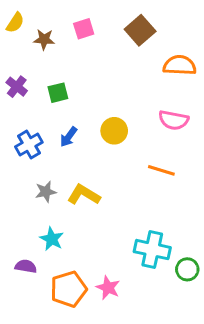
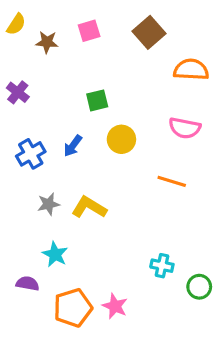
green square: (58, 93) -> (97, 100), moved
cyan cross: (152, 250) -> (162, 266), size x0.6

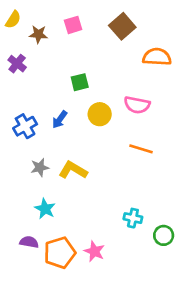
purple cross: (18, 92) -> (17, 64), moved
pink semicircle: (185, 128) -> (137, 105), moved
purple semicircle: (28, 283) -> (29, 242), moved

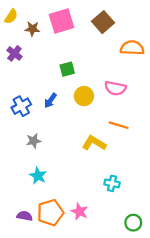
pink square: (73, 25) -> (62, 21), size x1.6
yellow L-shape: (73, 170) -> (94, 143), moved
green circle: (164, 235) -> (133, 223), moved
purple semicircle: (29, 242) -> (25, 216), moved

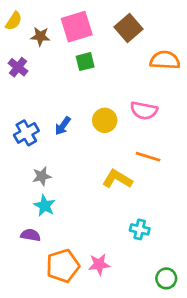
green square: (67, 69) -> (85, 62), moved
cyan star: (38, 176) -> (45, 206), moved
pink star: (79, 211) -> (99, 264), turned -30
purple semicircle: (25, 216) -> (31, 235), moved

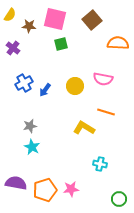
pink square: (77, 27) -> (55, 19), turned 30
blue cross: (26, 133) -> (24, 83), moved
purple semicircle: (31, 235) -> (16, 183), moved, size x1.5

